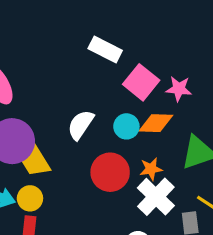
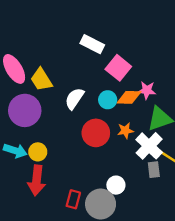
pink star: (179, 89) -> (147, 90), moved
yellow trapezoid: (35, 161) -> (41, 80), moved
white cross: (156, 197) -> (149, 146), moved

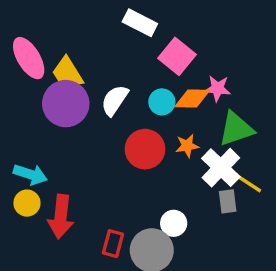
purple circle: (25, 110) -> (66, 104), moved
yellow circle: (38, 152) -> (27, 203), moved

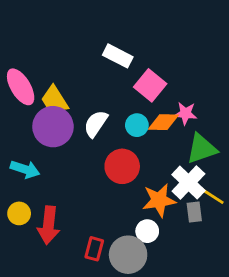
orange star: (187, 146) -> (159, 200), moved, size x1.6
cyan arrow: (30, 174) -> (25, 169), moved

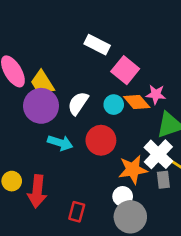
orange diamond: (163, 122) -> (137, 102), turned 48
cyan arrow: (25, 169) -> (60, 143), moved
gray circle: (128, 255) -> (130, 217), moved

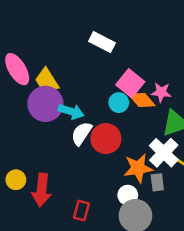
pink square: (125, 70) -> (130, 83), moved
white semicircle: (78, 103) -> (81, 133), moved
cyan arrow: (60, 143) -> (71, 112), moved
gray rectangle: (163, 180) -> (157, 182), moved

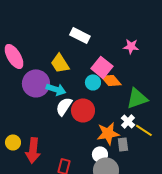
yellow trapezoid: (47, 81) -> (60, 63), moved
pink star: (161, 92) -> (131, 46), moved
white cross: (164, 153) -> (128, 121), size x0.6

